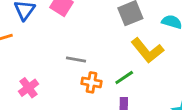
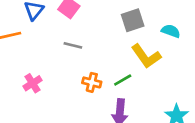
gray line: (76, 60) -> (73, 45), moved

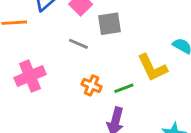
gray square: (133, 20) -> (110, 24), moved
pink cross: (32, 83) -> (30, 76), size x1.5

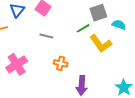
gray square: (110, 24) -> (98, 13), moved
green line: (124, 88) -> (83, 28), moved

